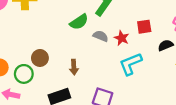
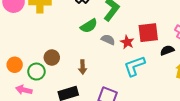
red square: (144, 27) -> (148, 33), size x1.5

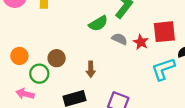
orange circle: (15, 65) -> (19, 56), moved
cyan L-shape: (134, 66) -> (163, 69), moved

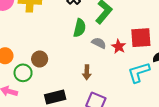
green semicircle: (98, 23) -> (80, 28), turned -48
brown arrow: (91, 69) -> (87, 72), moved

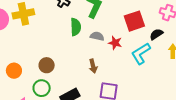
red star: (119, 47) -> (115, 43), moved
green circle: (23, 73) -> (42, 88), moved

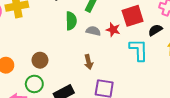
red star: (115, 43) -> (113, 30), moved
cyan L-shape: (141, 53) -> (139, 50), turned 120

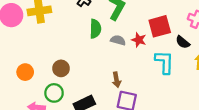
black semicircle: (155, 30) -> (183, 42), turned -112
brown arrow: (89, 62) -> (116, 80), moved

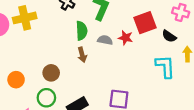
cyan L-shape: (164, 62) -> (165, 66), moved
brown arrow: (116, 80) -> (82, 55), moved

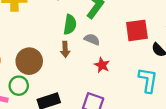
red star: (125, 38) -> (102, 65), moved
brown circle: (51, 73) -> (29, 61), size x1.5

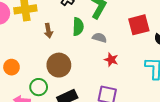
brown arrow: (65, 49) -> (48, 31), moved
brown circle: (29, 61) -> (59, 65), moved

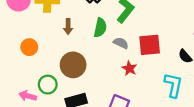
red square: (139, 25) -> (150, 45), moved
orange circle: (11, 67) -> (29, 47), moved

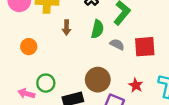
brown circle: (73, 65) -> (98, 80), moved
red star: (129, 68) -> (136, 85), moved

